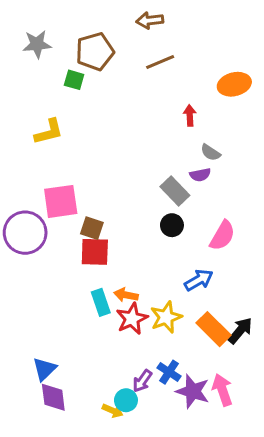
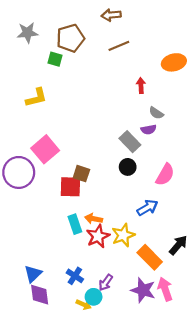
pink square: (61, 201) -> (45, 149), turned -32
brown square: (92, 228) -> (81, 174), moved
orange rectangle: (214, 329) -> (150, 257), moved
blue cross: (169, 372) -> (75, 276), moved

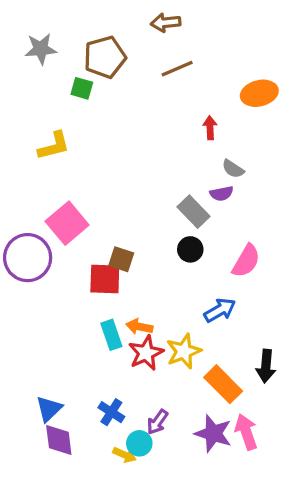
black arrow: (178, 245) -> (266, 366), turned 145

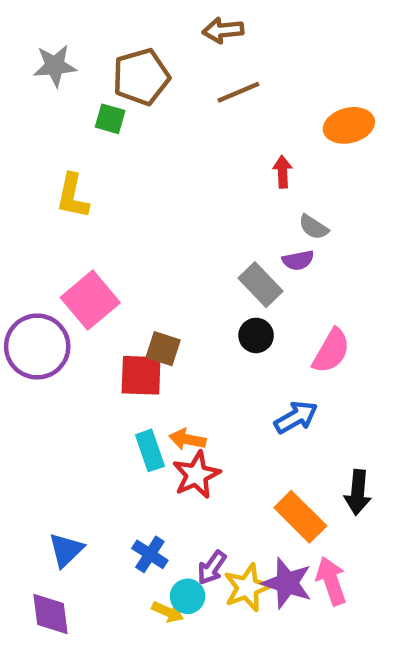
yellow L-shape: (54, 146) -> (73, 196), turned 116
yellow star: (184, 351) -> (247, 587), moved
purple diamond: (59, 440) -> (50, 614), moved

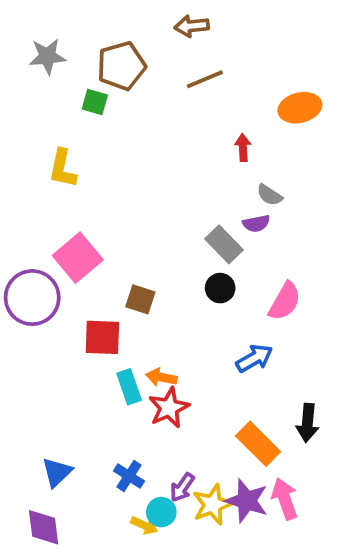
red square: (141, 375) -> (102, 337), moved

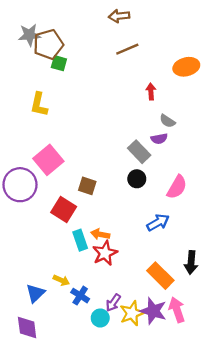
brown pentagon: (121, 66) -> (48, 44), moved
red square: (102, 337) -> (64, 209), turned 30
yellow arrow: (144, 525) -> (61, 280), moved

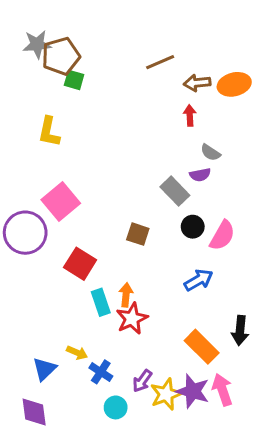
brown arrow: (119, 16) -> (197, 83), moved
black circle: (137, 179) -> (193, 227), moved
brown square: (87, 186) -> (138, 234), moved
orange arrow: (100, 234) -> (126, 295), turned 84
cyan circle: (100, 318) -> (116, 407), moved

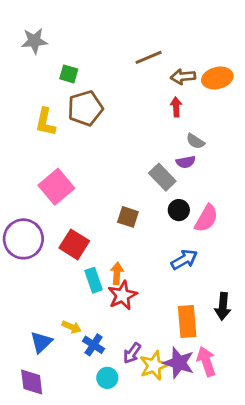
brown pentagon: (61, 56) -> (85, 108), moved
purple circle: (25, 233) -> (23, 239), moved
orange rectangle: (202, 347) -> (187, 321), turned 40

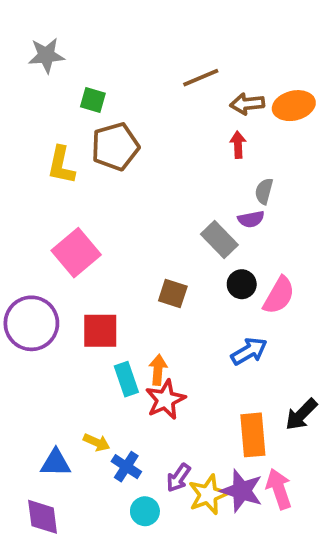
gray semicircle: (195, 141) -> (264, 191), turned 72
red square: (74, 244) -> (100, 331), turned -32
black arrow: (223, 306) -> (301, 414), turned 40
blue triangle: (41, 342) -> (56, 463), turned 45

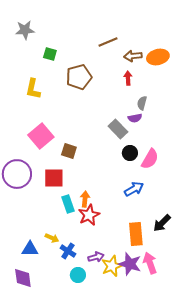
brown pentagon: (115, 147) -> (79, 77), moved
brown square: (173, 294) -> (69, 151), moved
purple arrow: (178, 478) -> (96, 257), turned -140

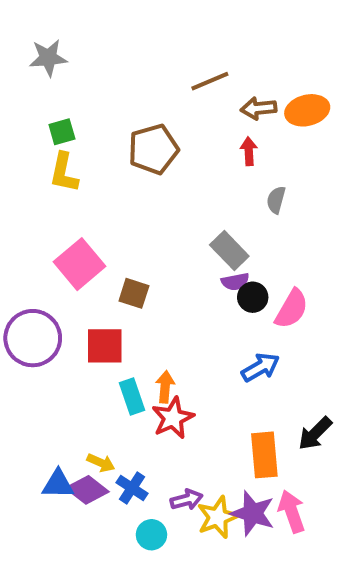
green square: (50, 54) -> (62, 132), moved, turned -32
purple semicircle: (135, 118) -> (235, 282), moved
purple diamond: (23, 278) -> (87, 490), moved, turned -45

